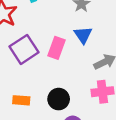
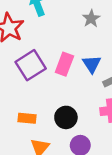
blue triangle: (83, 35) -> (92, 64), moved

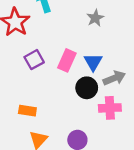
purple square: (31, 65) -> (34, 60), size x0.7
black circle: (66, 117) -> (87, 88), moved

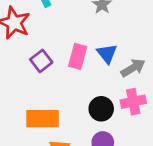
black circle: (87, 88) -> (101, 109), moved
orange rectangle: (27, 111) -> (43, 119), size x1.6

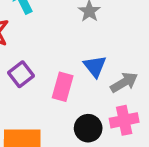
pink rectangle: (78, 56) -> (63, 87), moved

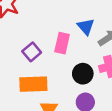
purple square: (21, 74) -> (32, 52), moved

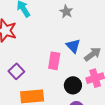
purple square: (32, 52) -> (16, 71), moved

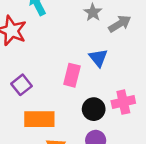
gray arrow: (93, 54) -> (120, 24), moved

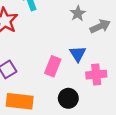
pink cross: (123, 102) -> (96, 75), moved

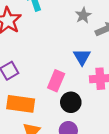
pink rectangle: (53, 66) -> (56, 81), moved

